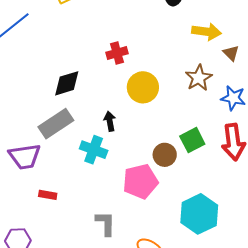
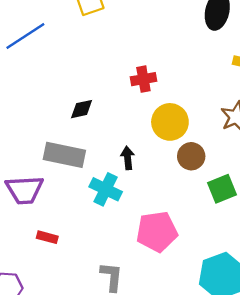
black diamond: (67, 83) -> (82, 109), size x0.7
gray rectangle: (56, 124) -> (64, 155), turned 40
brown circle: (165, 155) -> (191, 156), moved

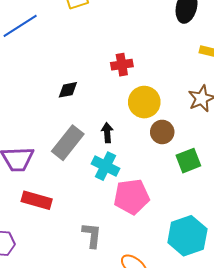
gray rectangle: (64, 155) -> (68, 143), moved, turned -64
cyan cross: (106, 189) -> (106, 166), moved
red rectangle: (47, 237) -> (37, 200), size x1.6

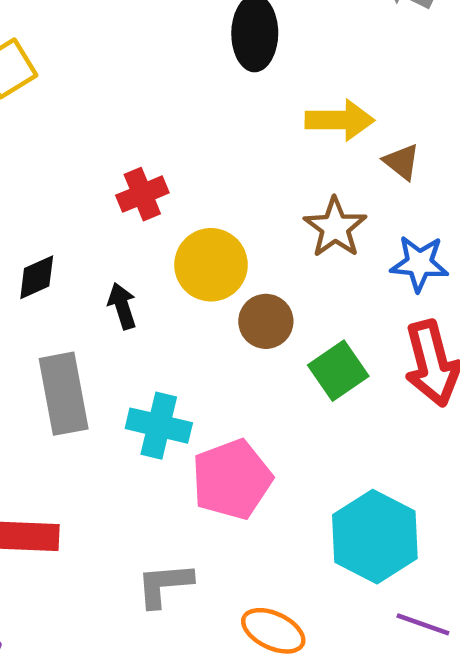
black arrow: (107, 133) -> (122, 306), moved
gray rectangle: (68, 143) -> (64, 394), turned -36
gray L-shape: (92, 235) -> (164, 585), turned -88

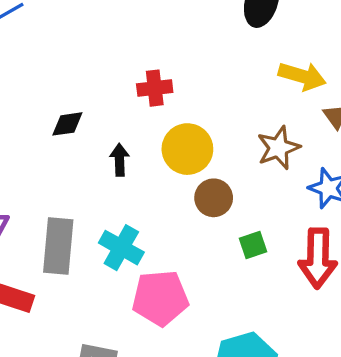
green square: (338, 371) -> (253, 245), size x0.7
gray rectangle: (64, 394) -> (58, 246), moved

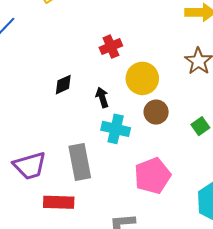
brown circle: (214, 198) -> (156, 112), moved
cyan cross: (121, 248) -> (116, 129), moved

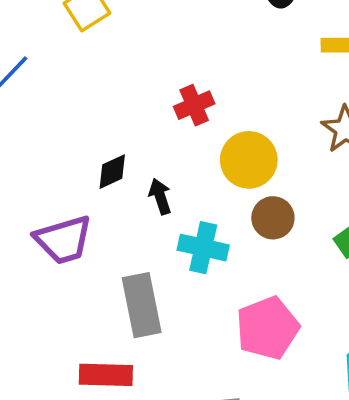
black arrow: (102, 97) -> (160, 196), moved
purple trapezoid: (30, 166) -> (63, 240), moved

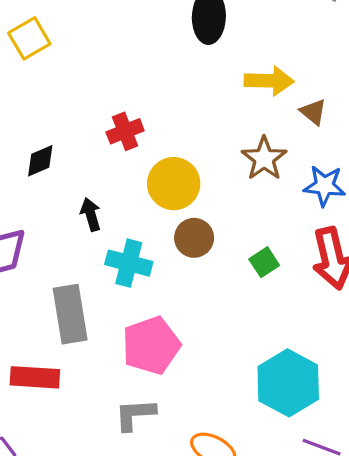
black diamond: (112, 172) -> (40, 161), moved
pink pentagon: (268, 328) -> (151, 345), moved

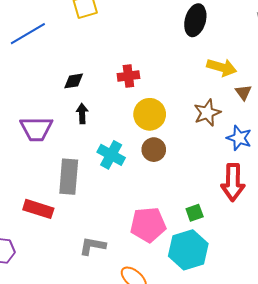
black arrow: (91, 214) -> (82, 114), moved
green square: (264, 262) -> (195, 213), moved
pink pentagon: (151, 345) -> (148, 225), moved

